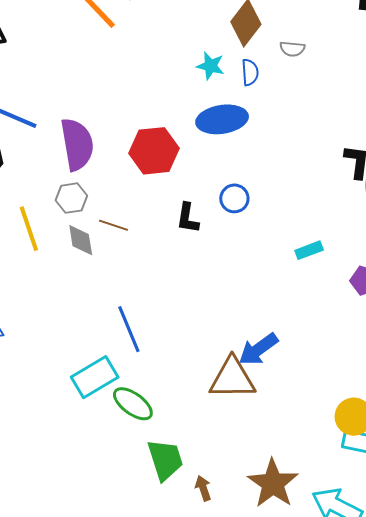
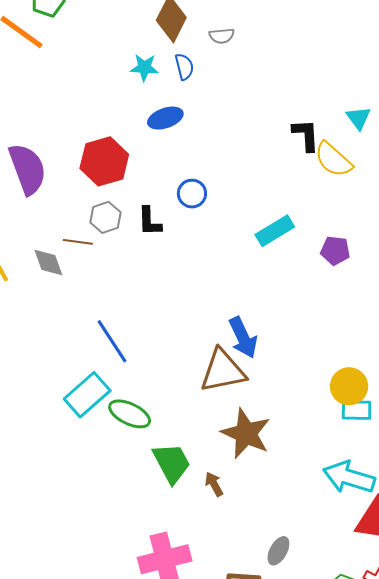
blue ellipse: (222, 119) -> (165, 118), size x0.7
gray hexagon: (71, 198) -> (105, 217), moved
cyan rectangle: (309, 250) -> (275, 231), size x1.4
blue arrow: (258, 349) -> (243, 337), turned -69
brown star: (273, 483) -> (246, 433), moved

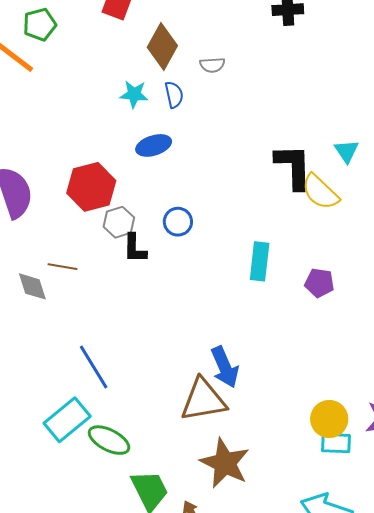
black L-shape: (306, 135) -> (293, 167), size x1.4
gray hexagon: (105, 217) -> (119, 222), moved
cyan rectangle: (275, 231) -> (260, 261), turned -54

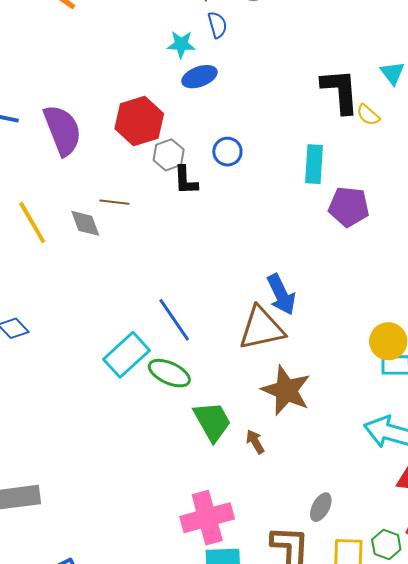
cyan star: (134, 94) -> (181, 44), moved
yellow semicircle: (320, 192) -> (368, 115), size x0.6
cyan rectangle: (260, 261) -> (314, 164), moved
purple pentagon: (319, 283) -> (349, 207), moved, size x1.4
blue line: (94, 367) -> (174, 320), moved

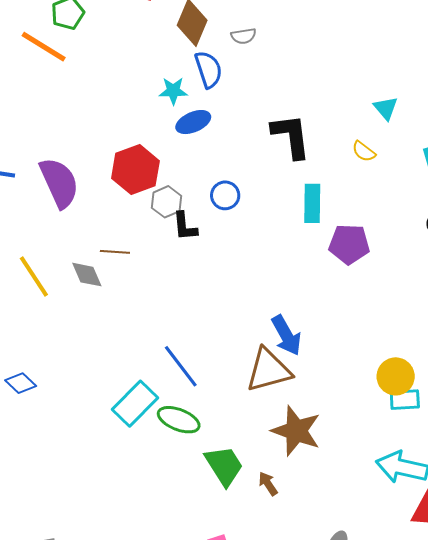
blue semicircle: (217, 25) -> (208, 69), size x1.4
black L-shape: (340, 91) -> (291, 136), moved

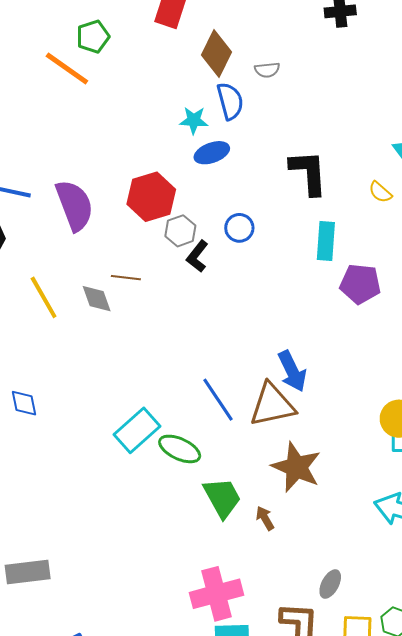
black L-shape: (185, 226) -> (197, 256), turned 40
blue line: (181, 366) -> (218, 400), moved
blue diamond: (21, 383) -> (24, 403), turned 32

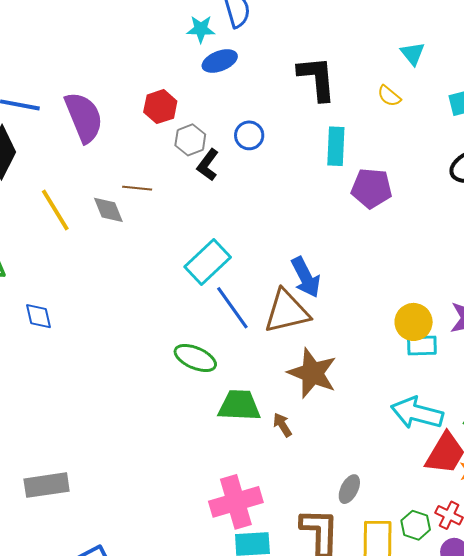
red hexagon: (151, 197) -> (160, 107), size x0.7
cyan rectangle: (137, 430) -> (208, 262), moved
green trapezoid: (222, 498) -> (239, 405), turned -57

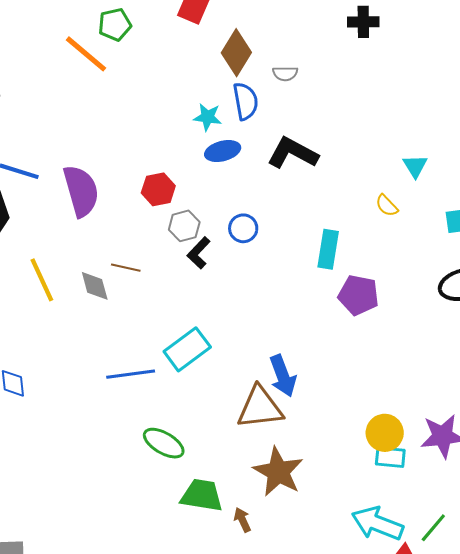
black L-shape: (317, 78) -> (293, 153), moved, turned -63
blue line: (232, 308) -> (131, 374), moved, turned -69

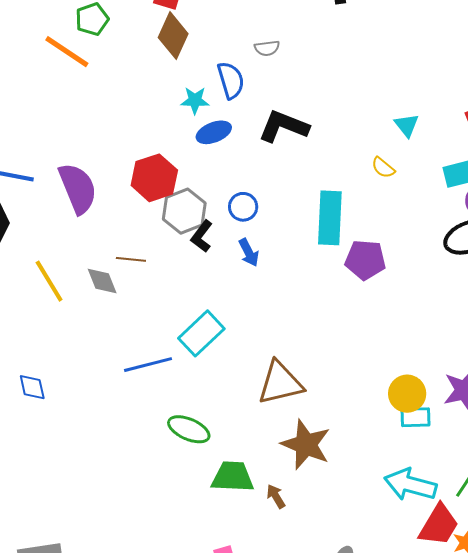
brown diamond: (236, 53) -> (173, 36), moved
red hexagon: (158, 189) -> (154, 178), size x1.4
gray hexagon: (184, 226) -> (184, 211), size x1.4
cyan rectangle: (328, 249) -> (330, 218), size x1.4
blue arrow: (283, 376) -> (249, 253), moved, size x0.7

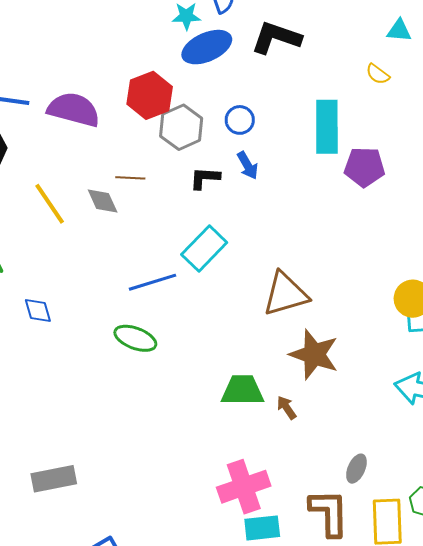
cyan triangle: (407, 125) -> (399, 31), turned -44
blue ellipse: (214, 132) -> (207, 47), size x1.4
purple semicircle: (78, 188) -> (74, 110), turned -50
black L-shape: (202, 236) -> (205, 178), moved, turned 60
green ellipse: (189, 429) -> (135, 338), moved

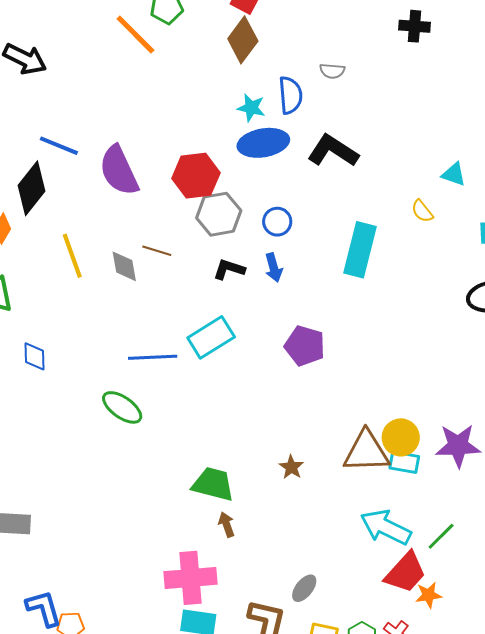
purple semicircle: (74, 110) -> (119, 171), turned -144
purple pentagon: (364, 167) -> (305, 346), moved
brown triangle: (286, 294) -> (366, 452), moved
brown star: (314, 354) -> (291, 467), size x0.5
brown arrow: (287, 408) -> (227, 524), moved

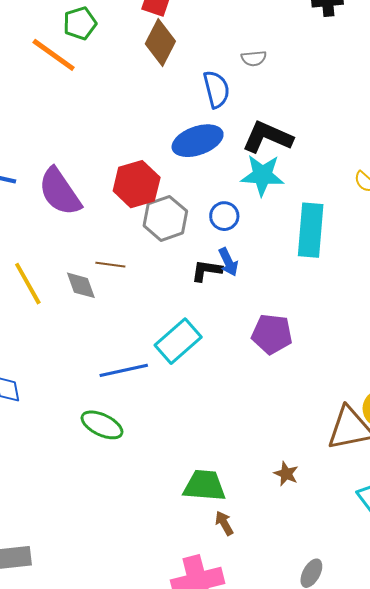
cyan star: (251, 108) -> (262, 175), moved, size x1.5
black L-shape: (229, 269) -> (207, 270), moved
brown star: (291, 467) -> (286, 474), moved

